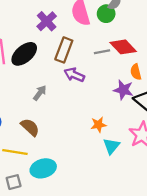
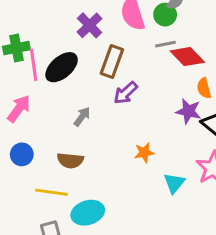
gray line: (102, 52) -> (166, 44), moved
purple arrow: (74, 75) -> (126, 93), turned -66
orange star: (99, 125) -> (144, 153), moved
brown semicircle: (30, 127) -> (70, 160), turned 144

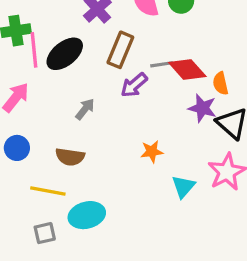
gray line: (166, 44) -> (162, 64), moved
red diamond: (187, 57) -> (187, 70), moved

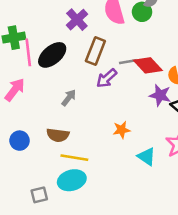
blue circle: (17, 148) -> (20, 141), moved
cyan triangle: (183, 187) -> (147, 157), turned -36
yellow line: (48, 191) -> (74, 158), moved

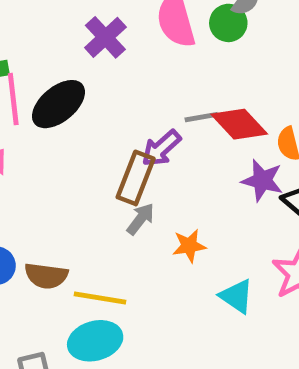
brown rectangle: (95, 51) -> (136, 178), moved
gray arrow: (69, 98) -> (140, 219), moved
brown semicircle: (58, 135) -> (46, 276), moved

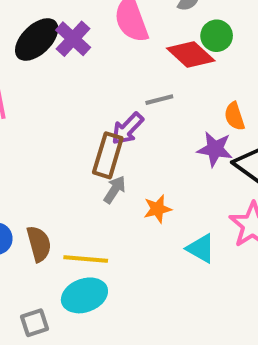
green circle: (228, 23) -> (217, 36), moved
black ellipse: (58, 104) -> (37, 40), moved
red diamond: (239, 124) -> (191, 54), moved
brown semicircle: (46, 276) -> (39, 244), turned -108

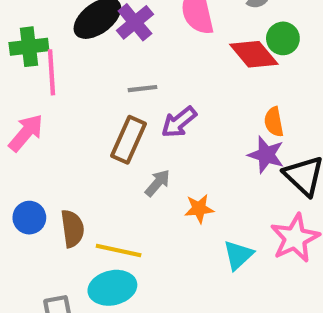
gray line: (159, 100) -> (142, 89), moved
orange semicircle: (234, 116) -> (274, 122), moved
brown rectangle: (108, 155) -> (128, 140), moved
cyan triangle: (201, 248) -> (238, 255), turned 40

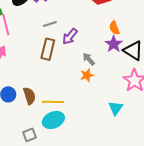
purple star: (266, 155) -> (114, 44), turned 30
gray arrow: (158, 183) -> (89, 59), moved, turned -72
cyan triangle: (238, 255) -> (116, 108), moved

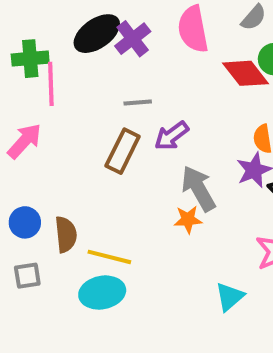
gray arrow: (89, 59) -> (198, 188), size x1.6
gray square: (29, 135) -> (27, 276), moved

